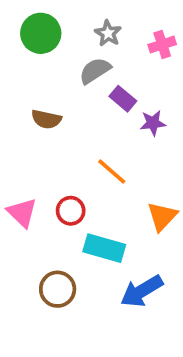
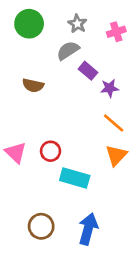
orange line: (112, 172) -> (114, 123), moved
brown circle: (58, 289) -> (41, 226), moved
blue arrow: (142, 291) -> (88, 229), moved, turned 136

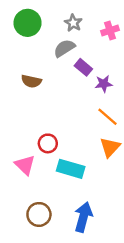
pink triangle: (16, 152) -> (25, 165), moved

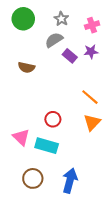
purple star: (104, 84) -> (91, 52), moved
red circle: (48, 143) -> (53, 119), moved
cyan rectangle: (71, 169) -> (47, 146), moved

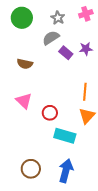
pink cross: (92, 25) -> (86, 14), moved
orange line: (90, 97) -> (85, 92), turned 54
pink triangle: (21, 137) -> (24, 101), moved
cyan rectangle: (47, 146) -> (65, 136), moved

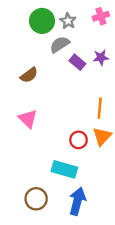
green circle: (22, 18) -> (42, 21), moved
brown semicircle: (25, 64) -> (29, 75), turned -49
red circle: (50, 113) -> (79, 140), moved
cyan rectangle: (65, 136) -> (64, 169), moved

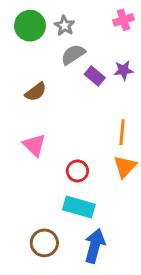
green circle: (42, 21) -> (30, 26), moved
gray star: (68, 21) -> (64, 26), moved
red circle: (79, 140) -> (77, 171), moved

